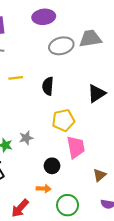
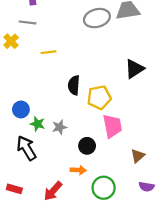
black semicircle: (48, 86) -> (74, 85), moved
gray star: (26, 138) -> (60, 127), moved

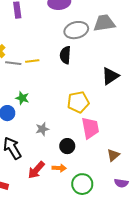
gray line: (28, 22) -> (13, 63), moved
black semicircle: (74, 85) -> (65, 55), moved
green star: (37, 124) -> (22, 98), moved
red arrow: (53, 191) -> (36, 170), moved

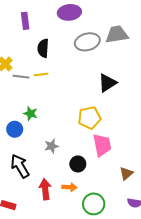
black semicircle: (65, 55) -> (43, 48), moved
black triangle: (110, 76) -> (107, 83), moved
red arrow: (36, 170) -> (45, 189), turned 132

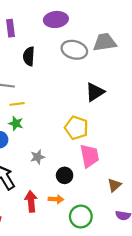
gray ellipse: (87, 42) -> (74, 50), turned 30
yellow line: (41, 74) -> (17, 104), moved
yellow pentagon: (89, 118) -> (76, 128), turned 30

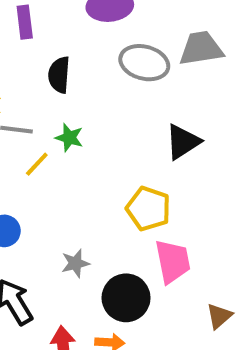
yellow line: (17, 104) -> (37, 164), turned -40
green star: (16, 123) -> (69, 138), moved
black circle: (65, 175) -> (126, 298), size x1.5

